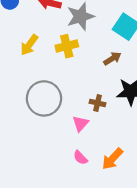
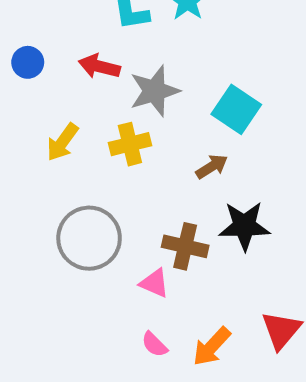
brown cross: (98, 103) -> (185, 246), size x1.5
pink triangle: (80, 124) -> (154, 283), turned -48

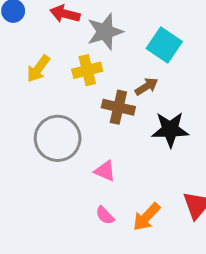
brown cross: (185, 246) -> (118, 107), moved

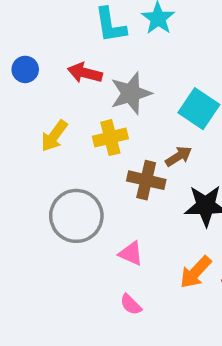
orange arrow: (146, 217) -> (196, 272), moved

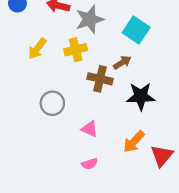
gray circle: (76, 216) -> (52, 103), size x0.7
pink semicircle: (131, 305) -> (90, 164), turned -63

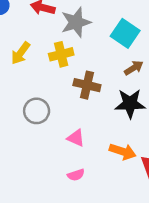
brown arrow: (122, 63) -> (134, 68), moved
orange arrow: (134, 142) -> (123, 151), turned -115

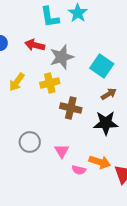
gray circle: (37, 111) -> (30, 142), moved
pink triangle: (76, 138) -> (62, 151), turned 35
pink semicircle: (76, 175) -> (79, 170), moved, turned 32

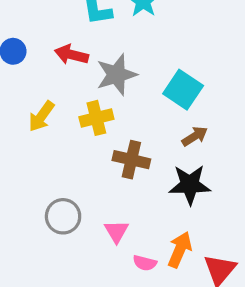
orange arrow: (100, 162) -> (180, 250), turned -85

